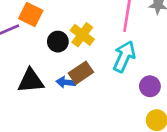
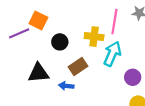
yellow cross: (82, 35) -> (94, 37), moved, turned -30
blue arrow: (66, 82) -> (66, 86), moved

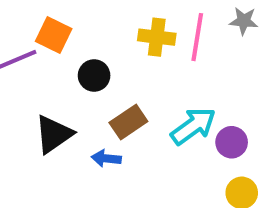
yellow cross: (94, 37) -> (157, 37), moved
cyan arrow: (112, 54) -> (193, 126), moved, turned 30
black triangle: (38, 73) -> (54, 134), turned -30

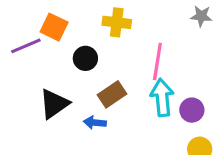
yellow cross: (157, 37) -> (117, 22), moved
pink line: (197, 37) -> (157, 61), moved
cyan arrow: (193, 126) -> (162, 98), turned -60

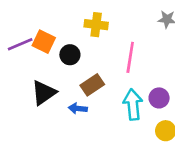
orange square: (54, 27) -> (44, 42), moved
cyan arrow: (162, 98) -> (133, 105), moved

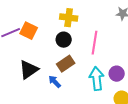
black circle: (70, 55) -> (64, 40), moved
blue arrow: (78, 108) -> (55, 82), turned 40

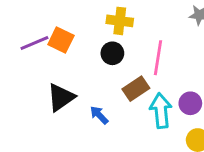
brown rectangle: (66, 64) -> (136, 89), moved

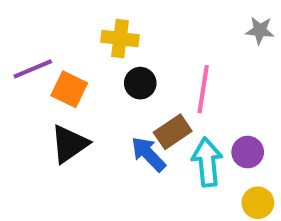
yellow cross: (120, 21) -> (120, 39), moved
orange square: (61, 40) -> (69, 89), moved
blue arrow: (99, 115) -> (148, 154), moved, size x1.4

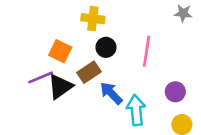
purple line: (33, 69) -> (41, 77), moved
brown rectangle: (173, 132) -> (89, 72), moved
cyan arrow: (207, 162) -> (136, 110), moved

